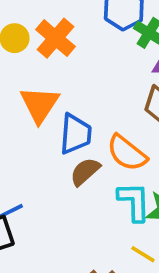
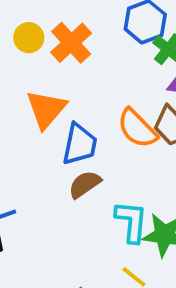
orange semicircle: (127, 153) -> (137, 128), moved

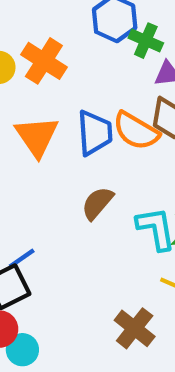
blue trapezoid: (80, 144) -> (95, 133), moved

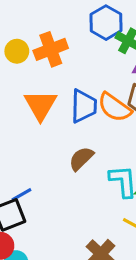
orange cross: (44, 61) -> (51, 49), turned 32

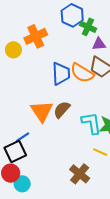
yellow circle: (17, 51) -> (13, 50), moved
orange triangle: (41, 105) -> (42, 111), moved

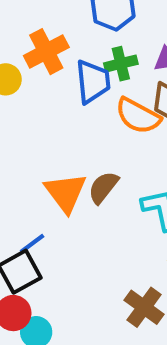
green cross: (88, 27) -> (121, 64), moved, turned -35
blue trapezoid: (61, 74) -> (93, 82), moved

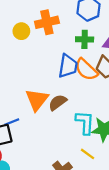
blue trapezoid: (93, 82) -> (68, 66), moved

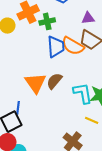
green cross: (85, 39) -> (47, 21), moved
blue line: (12, 122) -> (18, 108), turned -48

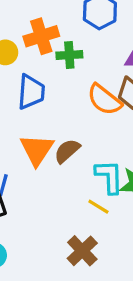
blue trapezoid: (56, 47) -> (31, 92), moved
yellow line: (92, 120) -> (98, 207), moved

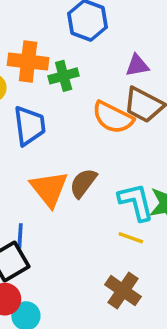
orange cross: (41, 36) -> (28, 62), turned 36

